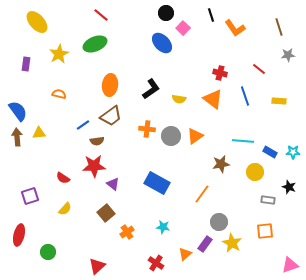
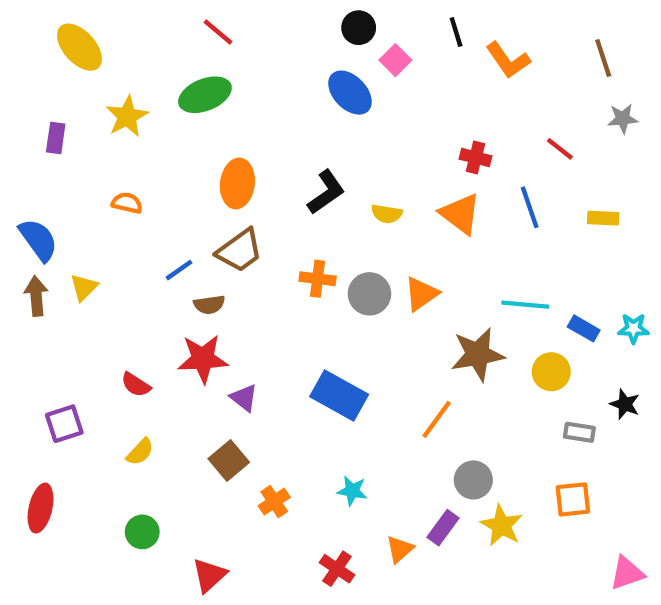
yellow triangle: (39, 133) -> (84, 287), turned -40
brown star: (221, 164) -> (478, 354), size x1.4
green circle: (48, 252) -> (142, 532), moved

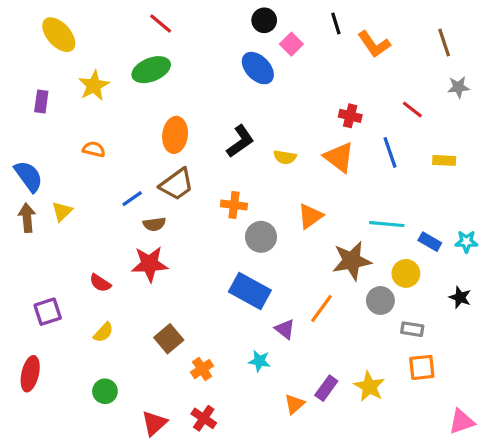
gray circle: (369, 294) -> (261, 237), moved
purple triangle: (244, 398) -> (285, 329), moved
gray rectangle: (579, 432) -> (412, 329), moved
gray circle: (473, 480) -> (380, 301), moved
red cross: (337, 569) -> (204, 418), moved

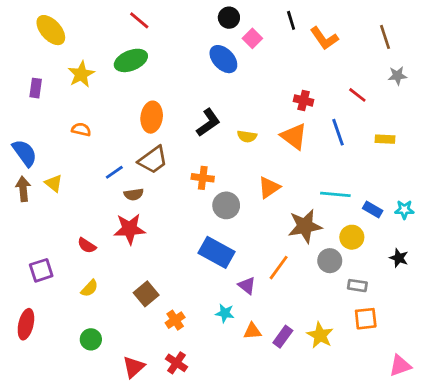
yellow triangle: (62, 211) -> (54, 183), turned -36
orange triangle: (294, 404) -> (252, 331), moved, turned 36

